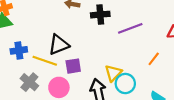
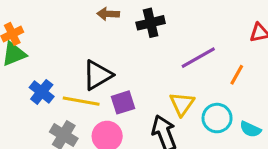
purple line: (130, 28) -> (198, 58), moved
blue cross: (19, 50) -> (42, 92), turned -35
cyan circle: (125, 84) -> (217, 118), moved

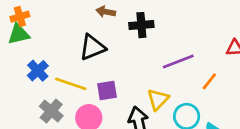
black triangle: (98, 75) -> (92, 47), moved

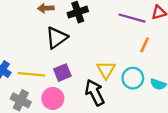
black triangle: (92, 47) -> (57, 38), moved
purple line: (178, 62) -> (132, 18), moved, turned 50

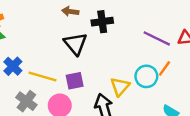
black triangle: (57, 38) -> (75, 44), turned -45
cyan circle: (133, 78) -> (146, 76), moved

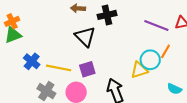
yellow triangle: (120, 87) -> (139, 70), moved, turned 36

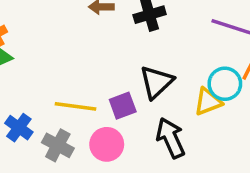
black triangle: (85, 37) -> (156, 82), moved, turned 35
blue cross: (32, 61) -> (19, 128), moved

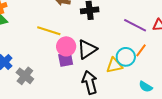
yellow line: (76, 106) -> (49, 31), moved
pink circle: (107, 144) -> (66, 46), moved

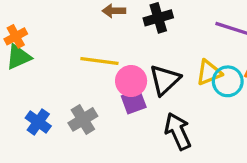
yellow triangle: (114, 65) -> (209, 73), moved
gray cross: (25, 76) -> (83, 119), moved, turned 30

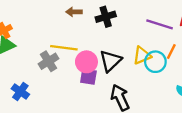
purple square: (134, 102) -> (88, 77), turned 30
gray cross: (83, 119) -> (48, 61), moved

